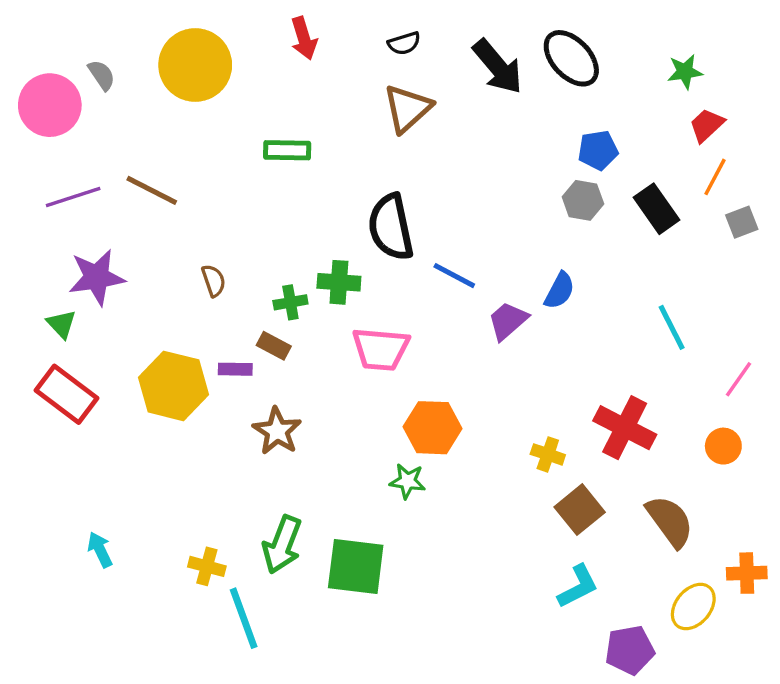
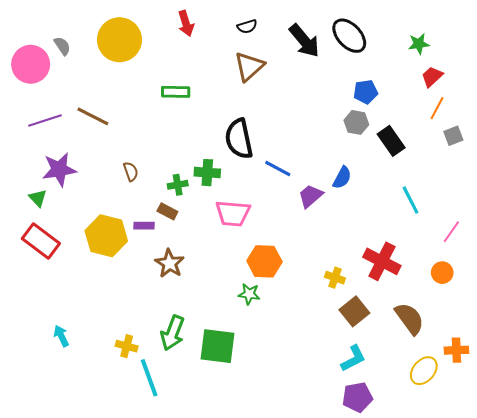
black rectangle: (657, 209) -> (391, 141), moved
purple pentagon: (630, 650) -> (357, 397), moved

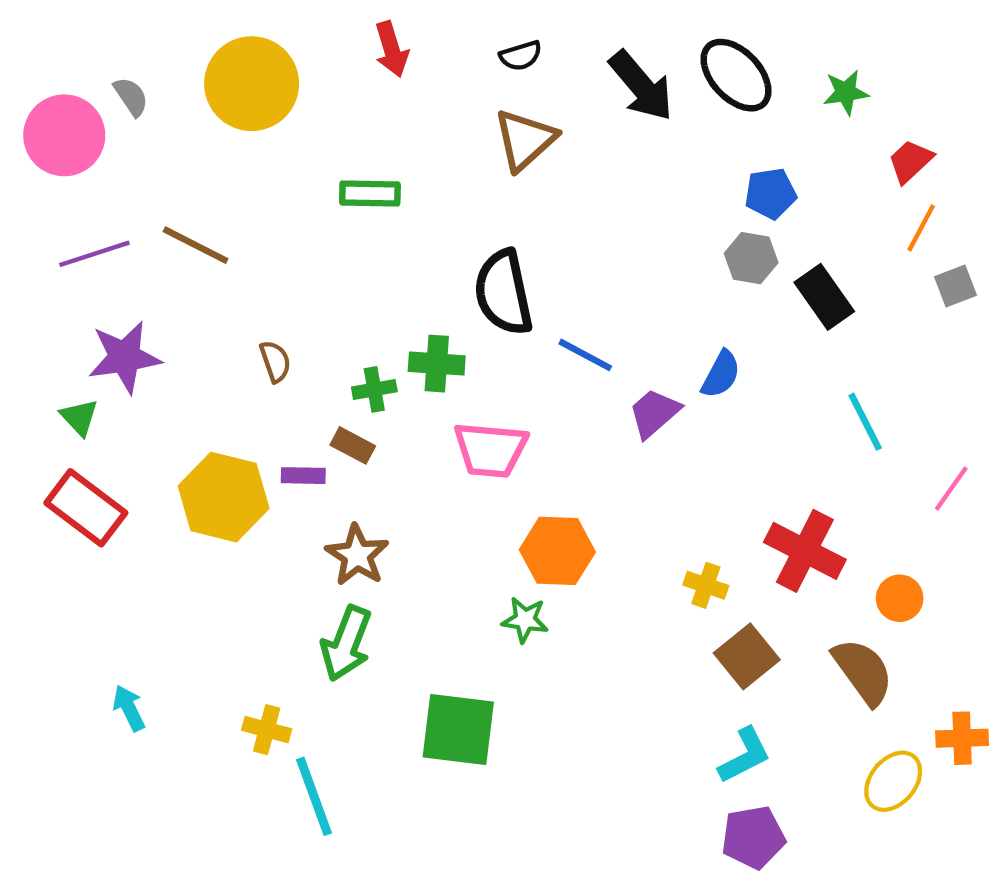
green star: (419, 44) -> (846, 92), moved
orange circle: (442, 273) -> (900, 598), moved
green arrow: (173, 333) -> (346, 643), moved

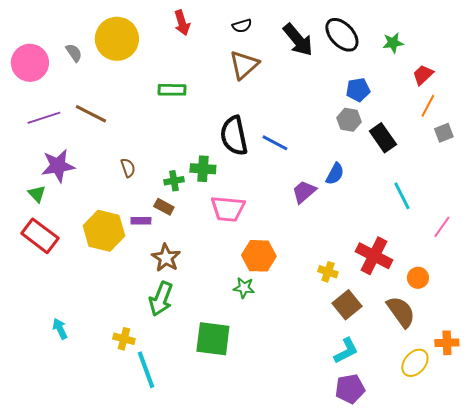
gray semicircle: (131, 97) -> (74, 53), moved
blue line: (585, 355) -> (275, 143), moved

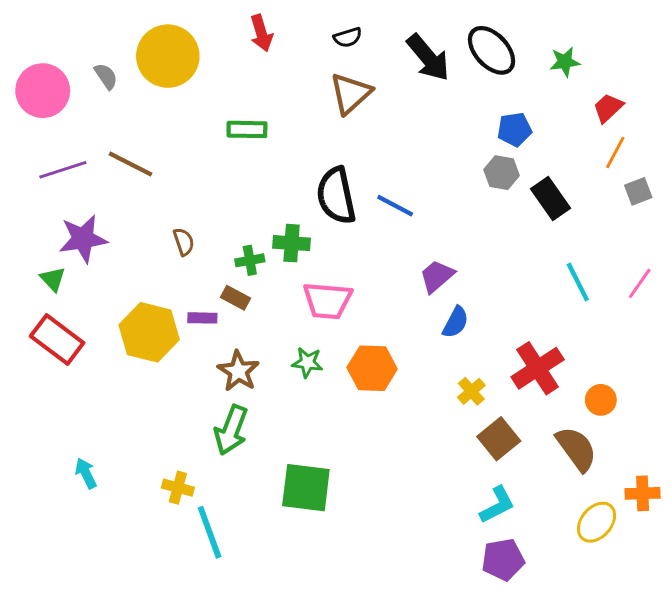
blue semicircle: (335, 174) -> (456, 322), moved
pink line: (442, 227) -> (640, 283), moved
red cross: (374, 256) -> (538, 368), turned 30
yellow cross: (328, 272) -> (471, 391), turned 30
green star: (244, 288) -> (307, 362), moved

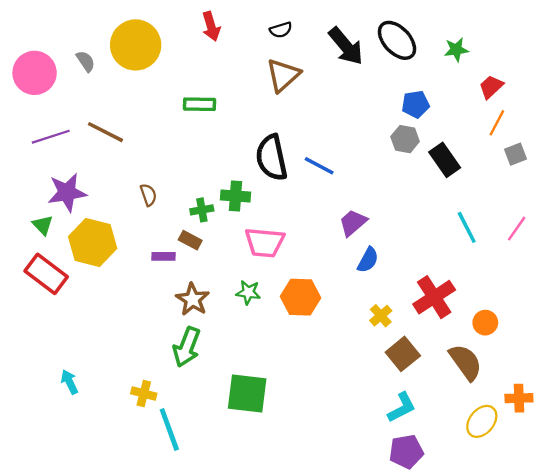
yellow hexagon: (149, 332) -> (93, 242), moved

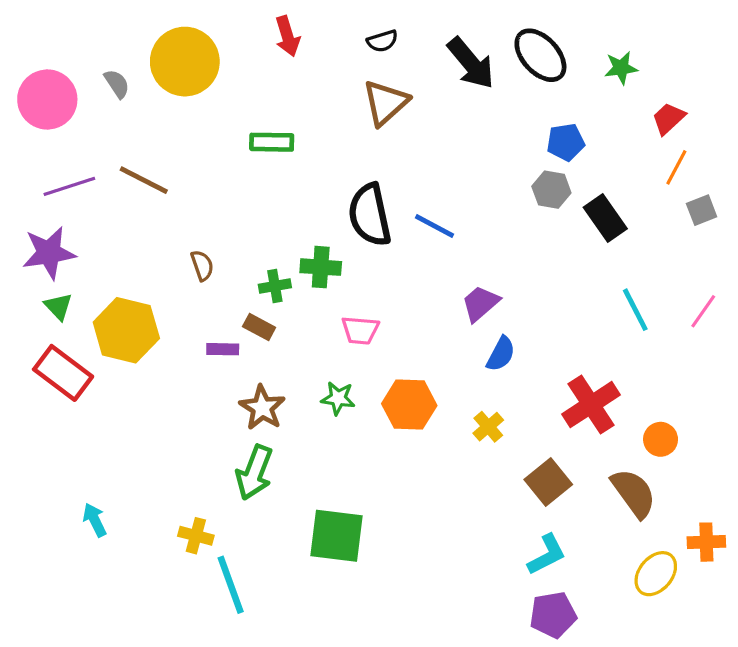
purple star: (67, 193) -> (49, 253), moved
pink trapezoid: (265, 242) -> (360, 330), size x0.7
yellow cross: (381, 316) -> (488, 427), moved

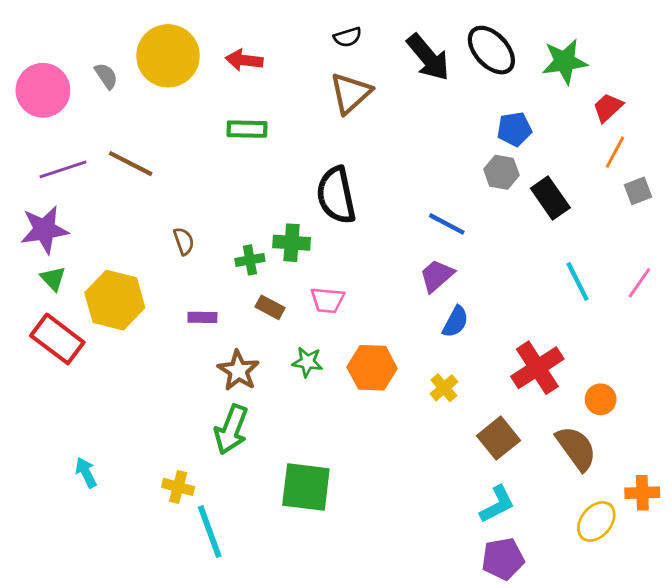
red arrow: (288, 36) -> (244, 60), moved, turned 114
green star: (621, 68) -> (565, 62), size x1.5
blue line: (435, 226) -> (447, 224), moved
brown rectangle: (259, 327) -> (270, 307), moved

